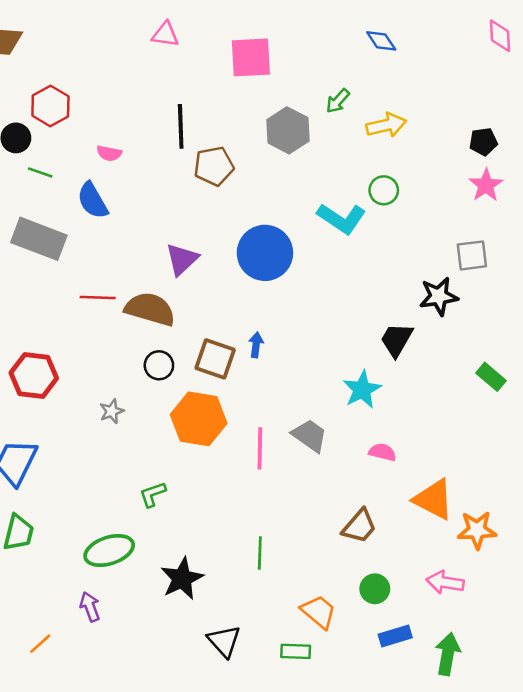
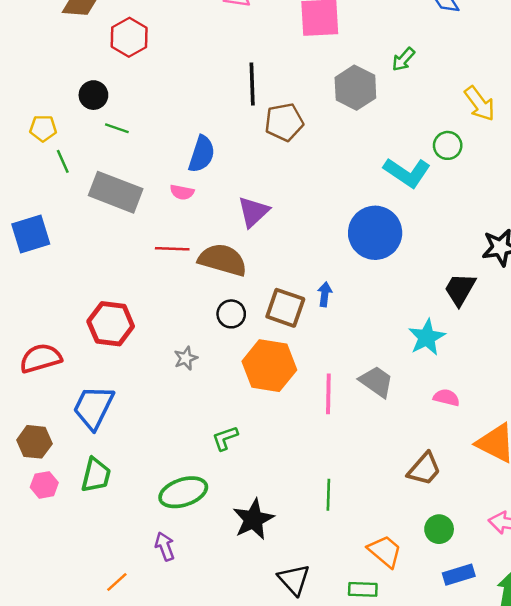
red hexagon: (50, 106) -> (129, 37), moved
yellow arrow: (386, 125) -> (480, 104), moved, turned 66
pink semicircle: (109, 153) -> (182, 192), moved
blue semicircle: (93, 201) -> (202, 154), moved, turned -132
blue circle: (265, 253) -> (375, 233), moved

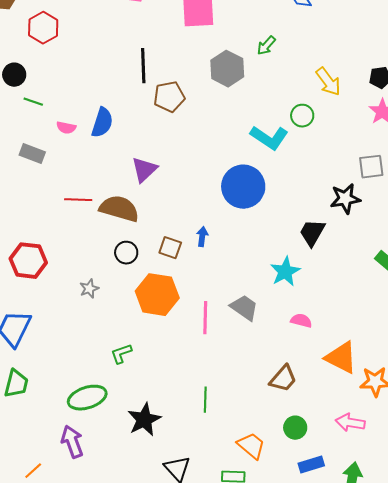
gray rectangle: (116, 192) -> (32, 154), size x0.6
pink semicircle: (182, 192) -> (66, 128), moved
brown square: (285, 308) -> (170, 248), size x0.7
purple arrow: (165, 546) -> (72, 442), size x1.4

